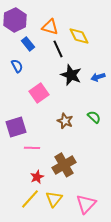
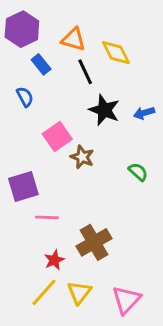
brown star: (65, 121) -> (82, 157), moved

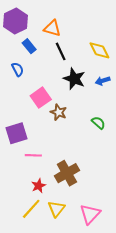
yellow diamond: (116, 53) -> (99, 50), moved

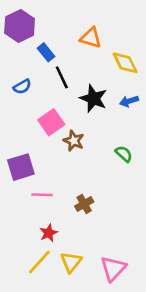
orange triangle: (52, 28) -> (91, 38), moved
blue rectangle: (29, 46) -> (46, 52), moved
black line: (61, 51) -> (62, 77), moved
blue semicircle: (18, 69) -> (22, 87), turned 88
brown cross: (67, 173) -> (84, 204), moved, size x0.6

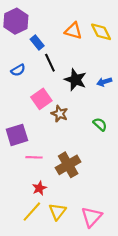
yellow diamond: (125, 63) -> (101, 32), moved
brown cross: (84, 204) -> (68, 165), size x1.6

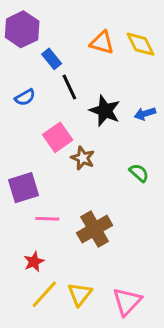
red star: (39, 188) -> (34, 262), moved

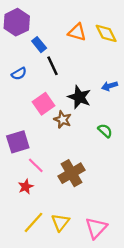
black star: (105, 111) -> (79, 97), moved
pink line: (47, 219) -> (36, 165), turned 42
red star: (34, 262) -> (26, 187), moved

